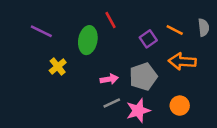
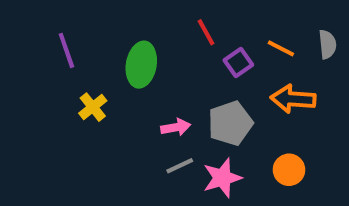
red line: (111, 20) -> (206, 32), moved
purple line: (41, 31) -> (66, 50), turned 45

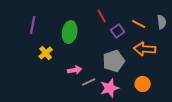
purple line: (66, 50) -> (33, 25), turned 30
pink arrow: (176, 127) -> (75, 70), moved

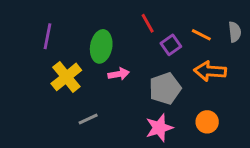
yellow cross: (46, 53) -> (66, 77), size x1.5
pink arrow: (75, 70) -> (119, 74), moved
gray line: (89, 82) -> (88, 119), moved

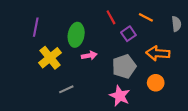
orange line: (201, 35) -> (146, 17), moved
orange circle: (207, 122) -> (156, 83), moved
pink star: (159, 128) -> (120, 96), turned -30

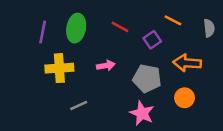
red line: (111, 17) -> (120, 27), moved, turned -32
green ellipse: (76, 35) -> (76, 28), moved
yellow cross: (50, 58) -> (59, 68), turned 35
gray pentagon: (124, 66) -> (147, 78), turned 30

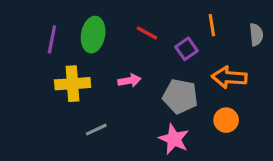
orange line: (173, 20) -> (212, 25), turned 54

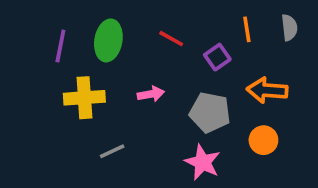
gray semicircle: (256, 35) -> (289, 28), moved

